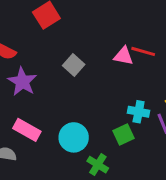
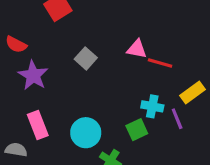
red line: (143, 51) -> (160, 63), moved
pink rectangle: (27, 130) -> (38, 125), turned 40

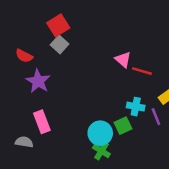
pink triangle: (137, 49) -> (123, 60), turned 30
gray square: (86, 58) -> (60, 44), moved
cyan circle: (86, 133) -> (100, 133), moved

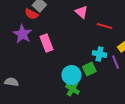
red semicircle: (24, 56) -> (31, 14), moved
pink triangle: (123, 60) -> (81, 12), moved
pink rectangle: (42, 122) -> (46, 43), moved

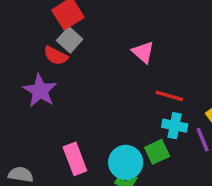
red line: (104, 26) -> (169, 96), moved
pink rectangle: (46, 43) -> (75, 159), moved

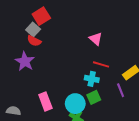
gray square: (70, 40) -> (33, 29), moved
pink triangle: (143, 52) -> (96, 39), moved
cyan cross: (175, 126) -> (92, 79), moved

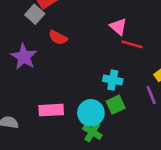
red semicircle: (34, 41) -> (58, 38), moved
red line: (101, 64) -> (132, 44), moved
pink rectangle: (45, 102) -> (51, 110), turned -72

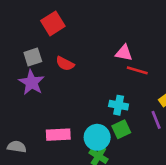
gray square: (35, 14) -> (33, 57), moved, turned 30
pink triangle: (118, 27) -> (124, 53), turned -30

